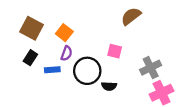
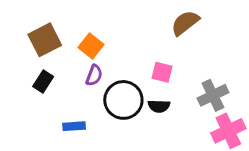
brown square: (32, 28) -> (45, 40), turned 35
blue rectangle: (52, 70) -> (74, 126), moved
black semicircle: (109, 86) -> (159, 106), moved

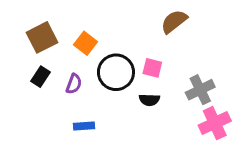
purple semicircle: (94, 75) -> (74, 84), moved
black circle: (123, 100) -> (116, 72), moved
blue rectangle: (74, 126) -> (84, 126), moved

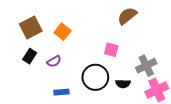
black circle: (116, 72) -> (95, 77), moved
purple semicircle: (74, 84) -> (54, 61), turned 40
black semicircle: (149, 100) -> (123, 84), moved

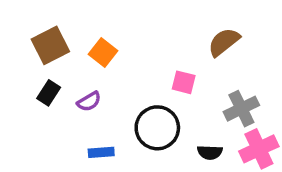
brown semicircle: (127, 16) -> (224, 42), moved
black semicircle: (123, 84) -> (210, 152), moved

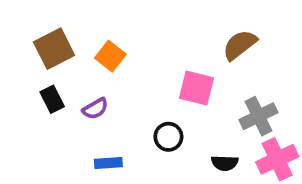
pink square: (184, 82) -> (197, 88), size x1.4
black rectangle: (49, 93) -> (52, 99), turned -60
black circle: (157, 128) -> (168, 137), size x0.6

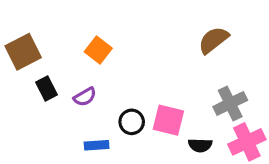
brown square: (54, 49) -> (23, 52), moved
pink square: (197, 88) -> (168, 120), moved
black circle: (168, 137) -> (132, 122), moved

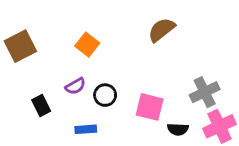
brown semicircle: (213, 40) -> (162, 30), moved
black rectangle: (47, 88) -> (41, 105), moved
black circle: (132, 122) -> (105, 95), moved

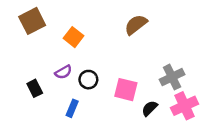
brown square: (20, 46) -> (32, 21), moved
blue rectangle: (86, 129) -> (72, 108), turned -63
black semicircle: (178, 129) -> (150, 108), turned 133

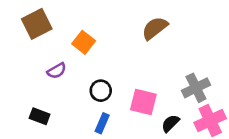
purple semicircle: (63, 72) -> (57, 71), moved
black rectangle: (35, 88) -> (40, 116), moved, turned -42
blue rectangle: (72, 108) -> (102, 123), moved

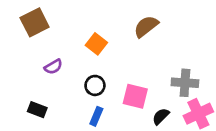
orange square: (84, 42) -> (96, 44), moved
gray cross: (196, 88) -> (185, 83), turned 30

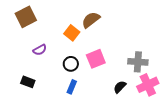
brown semicircle: (146, 26) -> (91, 20), moved
pink square: (135, 96) -> (96, 59), moved, turned -36

